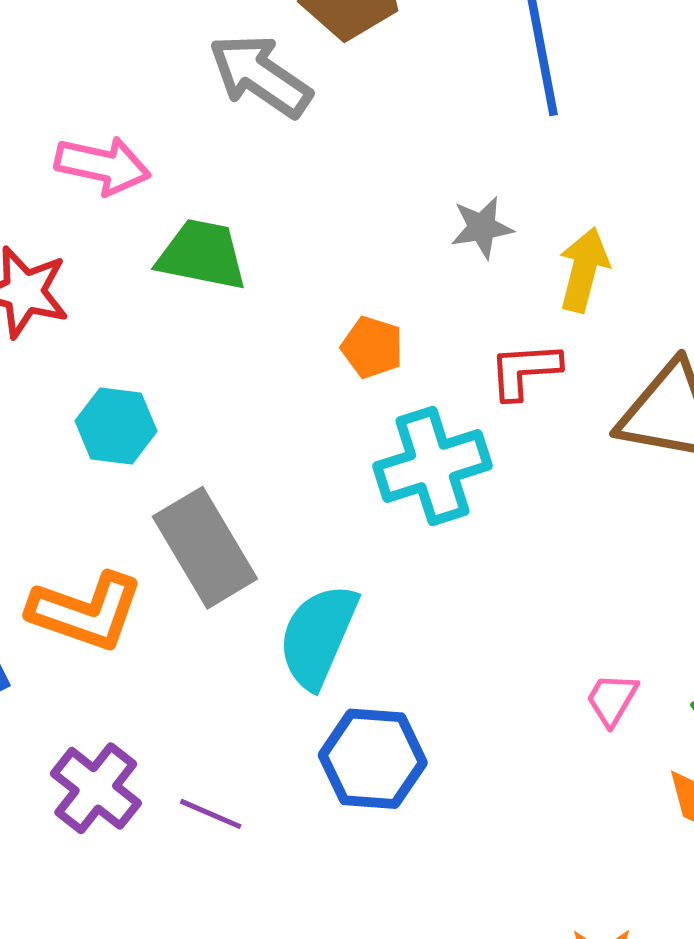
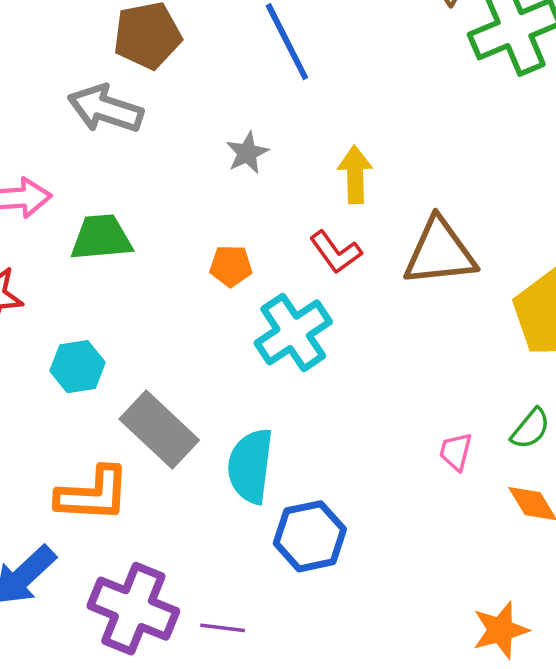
gray star: (482, 227) -> (247, 153), moved
red L-shape: (525, 371) -> (336, 252), turned -106
purple cross: (96, 788) -> (133, 609), size x1.4
purple line: (211, 814) -> (223, 628), moved

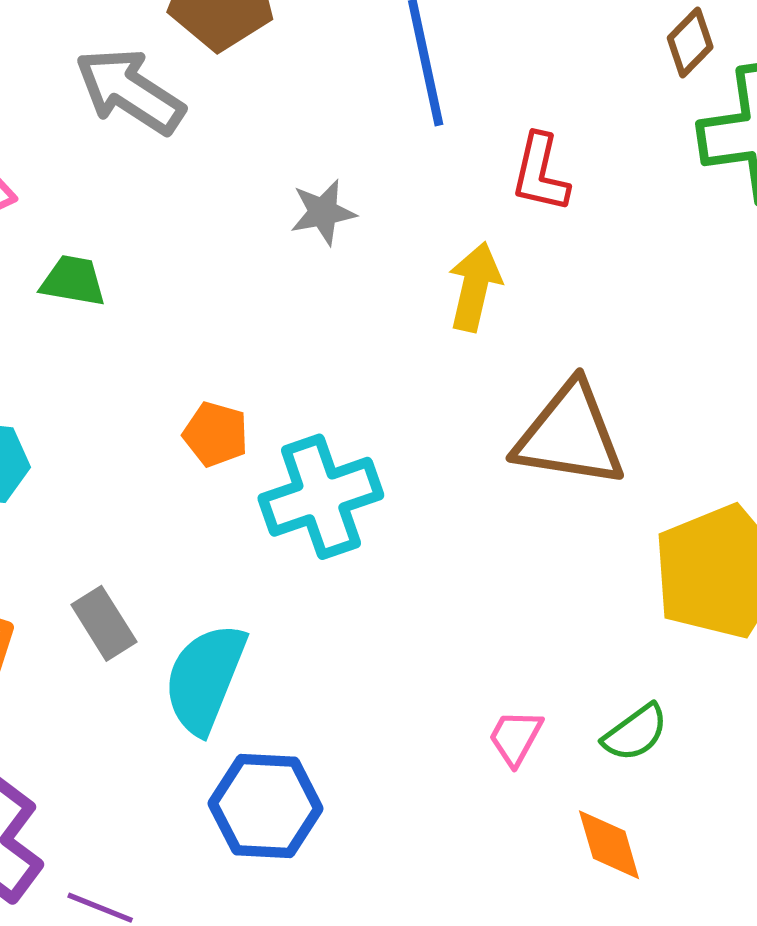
green trapezoid: (101, 238) -> (73, 281), size x0.7
red L-shape: (336, 252) -> (540, 173), moved, turned 34
orange pentagon: (231, 266) -> (216, 434), moved
gray rectangle: (159, 430) -> (104, 623), moved, size x0.6

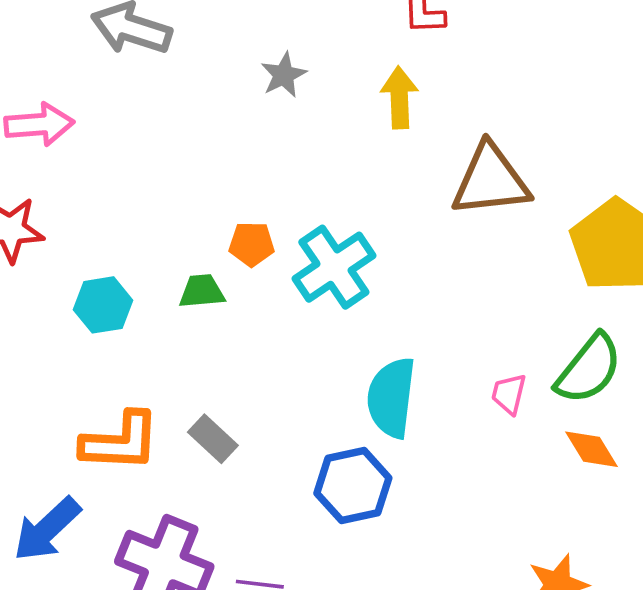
green trapezoid: (73, 281) -> (202, 291), moved
gray rectangle: (104, 623) -> (213, 439), moved
cyan semicircle: (205, 678) -> (391, 398), moved
green semicircle: (635, 733) -> (589, 369), size x1.6

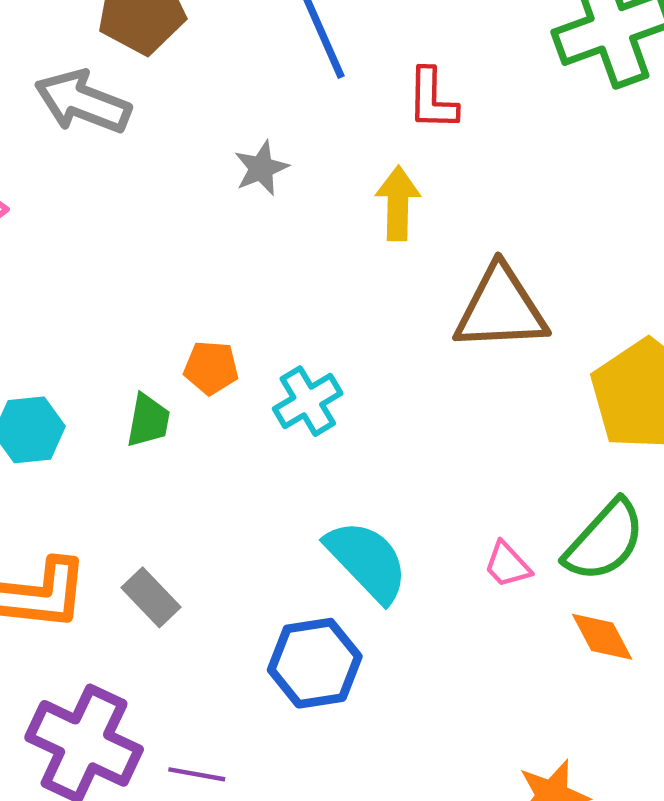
cyan cross: (334, 267) -> (308, 401), size x0.7
green trapezoid: (202, 291) -> (148, 421), turned 102
pink trapezoid: (509, 394) -> (507, 565), turned -60
cyan semicircle: (391, 398) -> (367, 561), turned 126

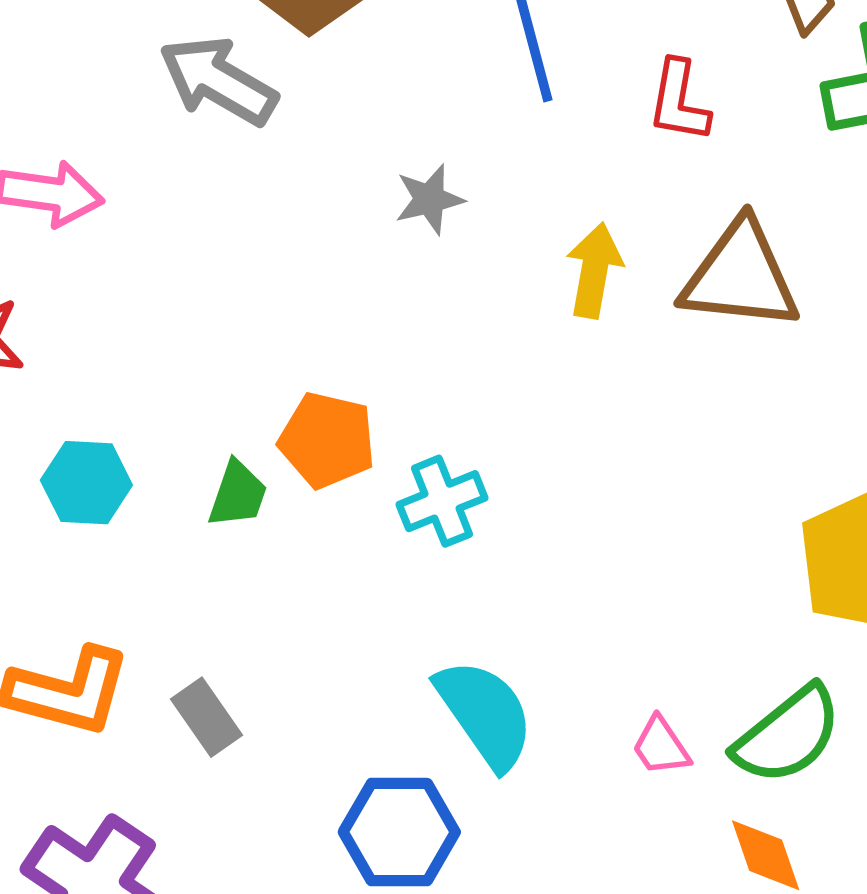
red L-shape: (432, 99) -> (679, 101), moved
brown triangle: (501, 309) -> (740, 276), moved
orange pentagon: (211, 368) -> (327, 440), size x1.4

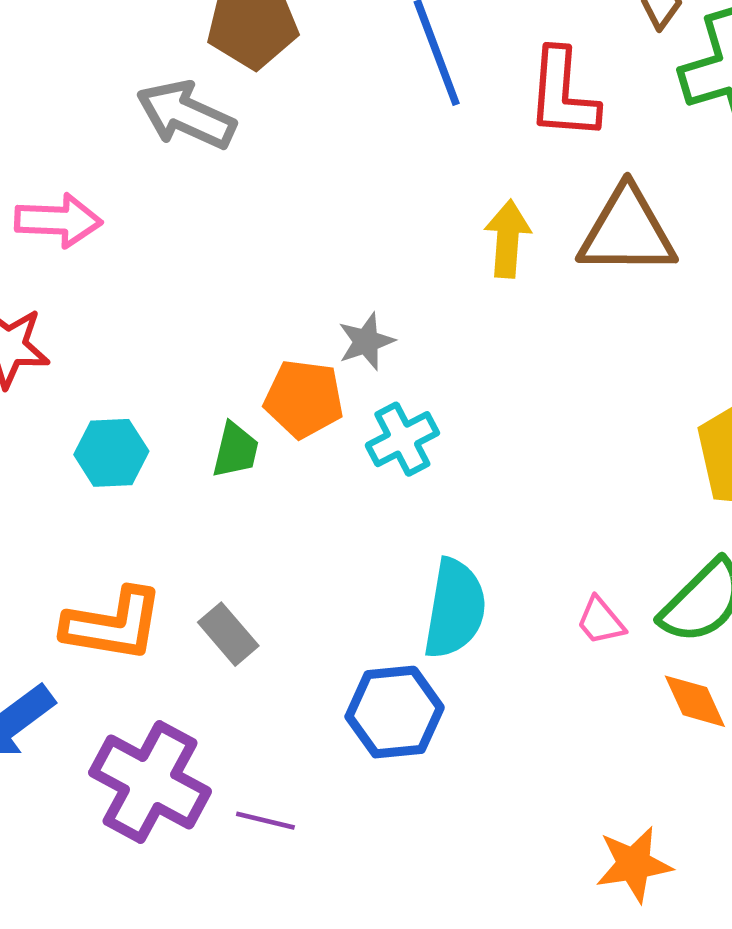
red L-shape: (679, 101) -> (563, 94), size x1.4
gray star: (429, 199) -> (366, 341), moved
cyan semicircle: (485, 714) -> (455, 609), turned 50

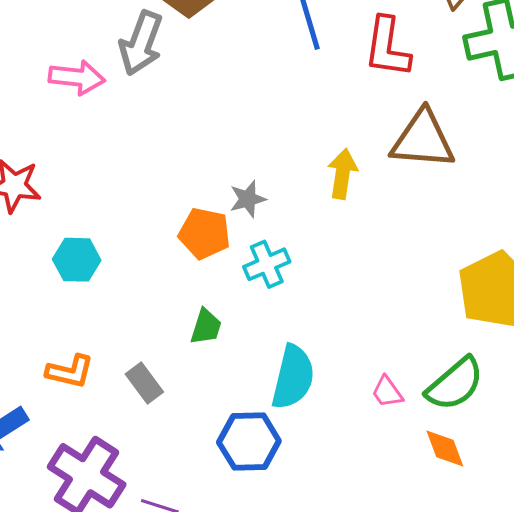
gray arrow: (186, 115) -> (141, 43), turned -98
pink arrow: (58, 220) -> (77, 77), moved
yellow arrow: (508, 239) -> (342, 174), moved
green trapezoid: (235, 450) -> (206, 327), moved
orange L-shape: (113, 625) -> (70, 371), size x0.7

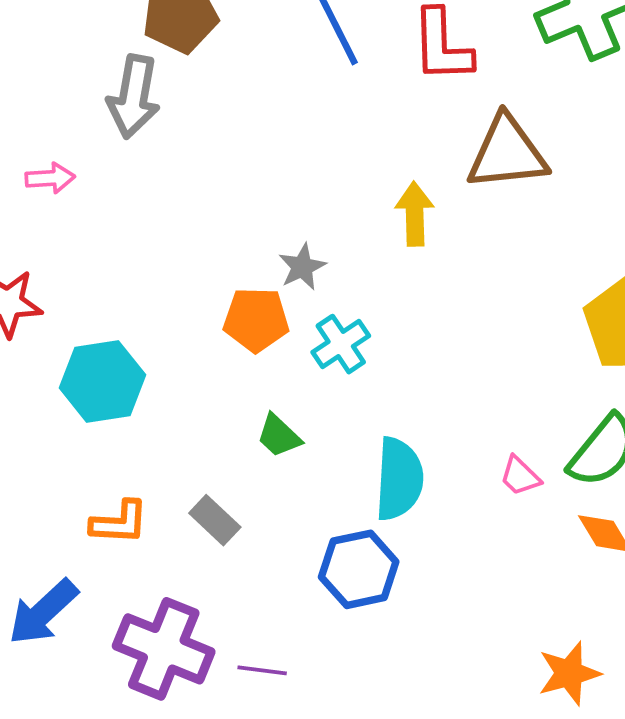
pink arrow: (77, 77) -> (50, 178), moved, size x0.7
cyan hexagon: (77, 260) -> (102, 381), size x1.4
green trapezoid: (206, 327) -> (279, 436), turned 126

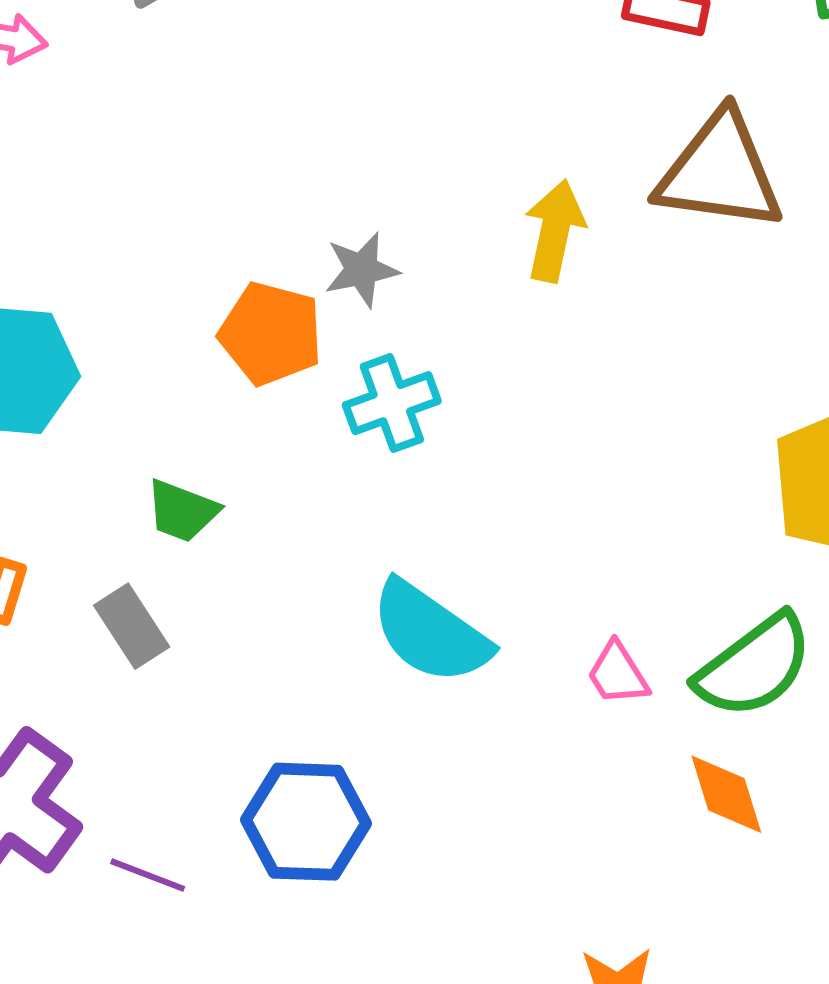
green trapezoid: (279, 436) -> (182, 511), moved, turned -36
cyan semicircle: (399, 479) -> (430, 632), turned 108
blue hexagon: (359, 569) -> (306, 822), moved

